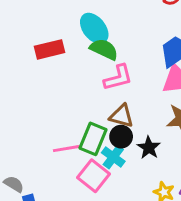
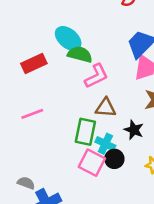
black circle: (121, 137) -> (114, 159), moved
pink line: (66, 149) -> (32, 114), moved

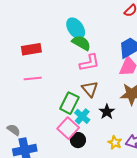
red rectangle: (34, 64) -> (31, 49), moved
brown triangle: (106, 108) -> (90, 89), turned 30
black circle: (114, 159) -> (78, 140), moved

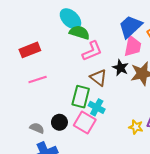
black star: (107, 112) -> (120, 68), moved
gray semicircle: (14, 130) -> (37, 128), moved
black circle: (78, 140) -> (59, 122), moved

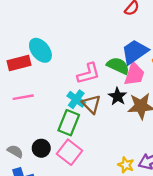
cyan ellipse: (70, 19) -> (40, 50), moved
green semicircle: (79, 33) -> (118, 66), moved
cyan cross: (97, 107) -> (76, 99), moved

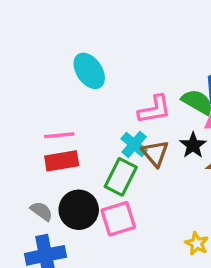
red rectangle: (19, 63) -> (62, 161), moved
black circle: (41, 148) -> (79, 210), size x1.5
pink square: (69, 152) -> (118, 219), turned 30

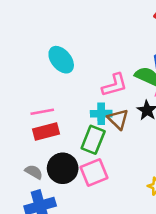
cyan cross: (134, 144) -> (101, 114), turned -36

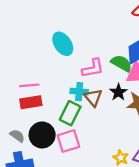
cyan ellipse: (61, 60) -> (63, 44), moved

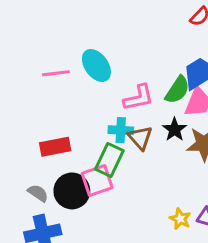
green semicircle: (121, 63) -> (177, 90), turned 95
pink line: (29, 85) -> (56, 73), moved
pink square: (68, 141) -> (97, 181), moved

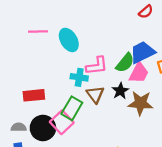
pink line: (56, 73) -> (38, 31), moved
cyan cross: (121, 130) -> (79, 77), moved
pink square: (97, 181) -> (62, 122), turned -30
gray semicircle: (38, 193) -> (19, 127), turned -40

